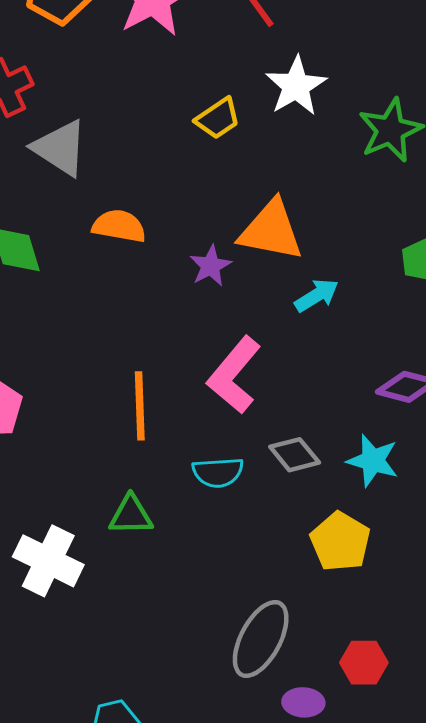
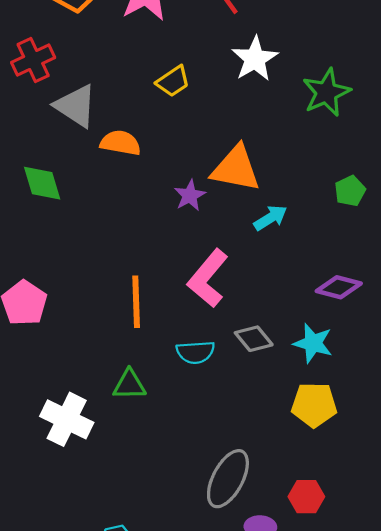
yellow trapezoid: (218, 118) -> (173, 81), moved
orange semicircle: (119, 226) -> (120, 143), moved
yellow pentagon: (340, 542) -> (314, 405), moved, turned -30

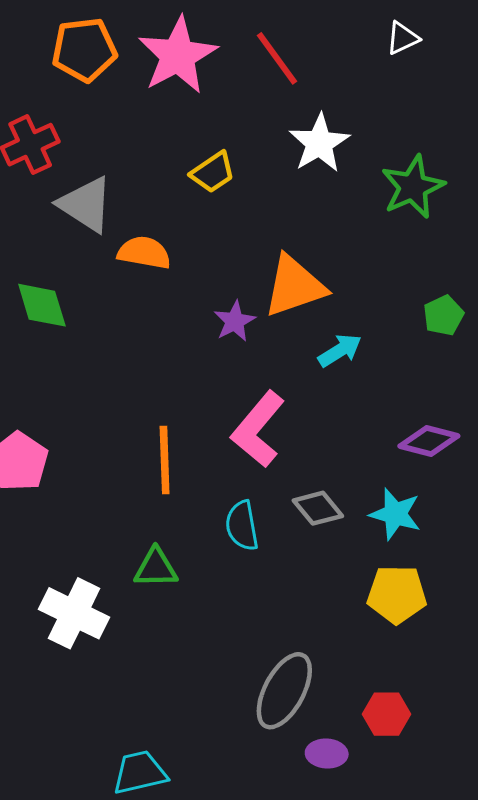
orange triangle: (236, 169) -> (295, 286), turned -30
cyan semicircle: (195, 352) -> (242, 526), turned 84

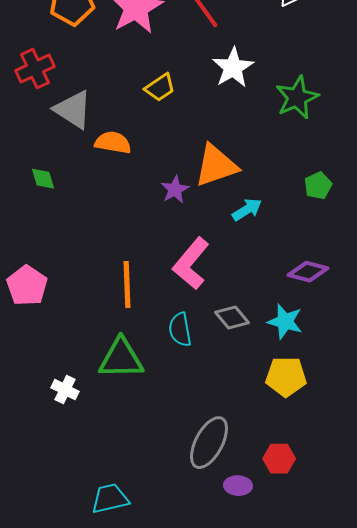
green diamond: (42, 305) -> (43, 179), size x0.7
green triangle: (156, 568) -> (121, 359), size x1.5
white cross: (74, 613) -> (65, 390), size x0.6

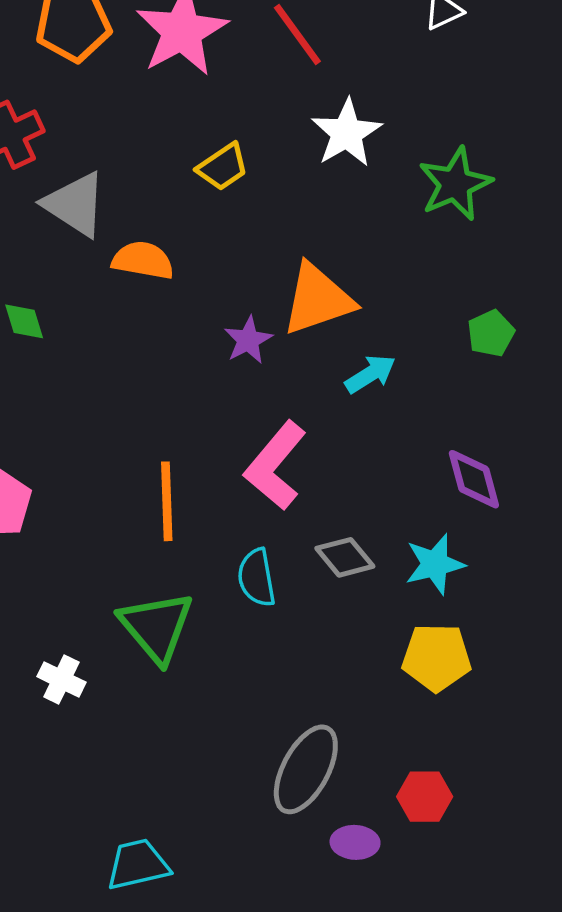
purple diamond: (308, 272) -> (474, 479), turned 60
cyan star: (285, 322) -> (435, 564), turned -30
green triangle: (121, 359) -> (156, 627), turned 51

